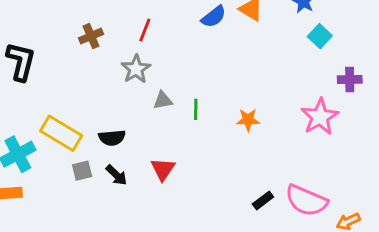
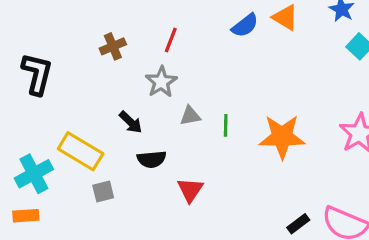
orange star: (248, 120) -> (282, 137), size x1.8
black semicircle: (112, 138) -> (152, 159), moved
black arrow: (116, 175) -> (131, 122), moved

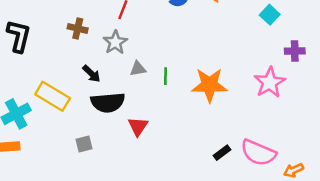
brown cross: (113, 46) -> (78, 28), moved, turned 36
black semicircle: (152, 159) -> (108, 103), size x1.5
gray square: (103, 191) -> (84, 144), moved

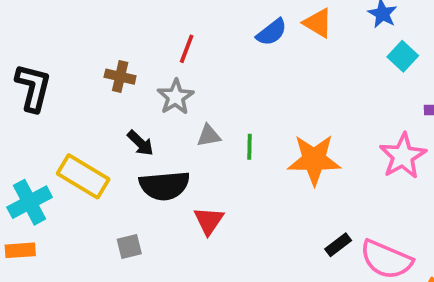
black rectangle: (222, 153) -> (338, 245), moved

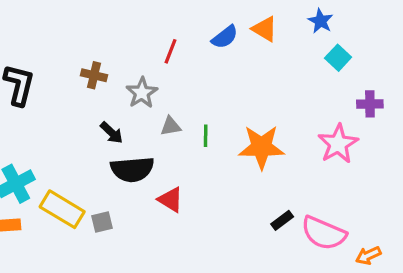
red line: (187, 49) -> (171, 51), moved
yellow rectangle: (83, 176) -> (62, 209), moved
red triangle: (209, 221) -> (171, 200), turned -32

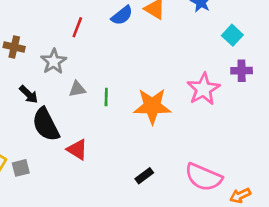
cyan square: (338, 58) -> (232, 35), moved
pink star: (338, 144) -> (203, 89), moved
black semicircle: (132, 169) -> (46, 125), turned 68
black rectangle: (282, 220) -> (144, 176), moved

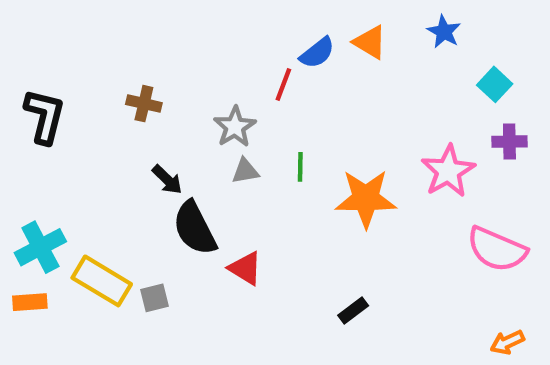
red line: (77, 27) -> (283, 84), moved
gray star: (54, 61) -> (235, 127), moved
green line: (106, 97) -> (300, 167), moved
pink semicircle: (203, 177) -> (497, 249), moved

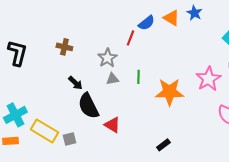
blue star: (444, 32) -> (194, 13), moved

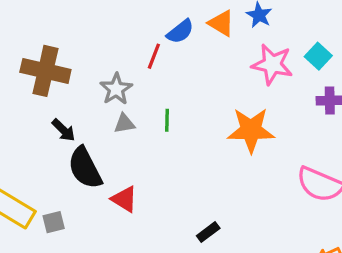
brown cross: (64, 47) -> (45, 71), size x1.8
pink star: (208, 79) -> (272, 64), moved, turned -30
orange star: (169, 92) -> (251, 130), moved

